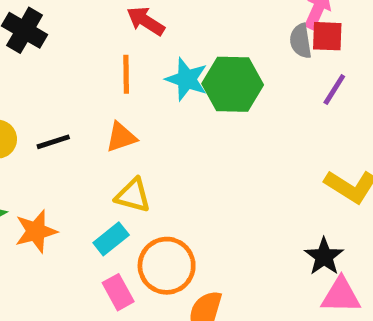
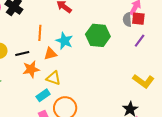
orange line: (126, 74) -> (40, 33), moved
cyan star: (187, 79) -> (64, 41), moved
orange star: (36, 231) -> (31, 69), moved

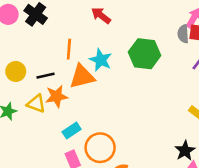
orange triangle: (50, 54) -> (82, 77), size x1.5
yellow triangle: (53, 78) -> (36, 104), moved

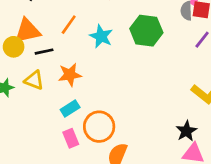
orange line: (69, 49) -> (69, 25), turned 30
orange triangle: (82, 77) -> (27, 31), moved
orange star: (57, 96) -> (70, 75), moved

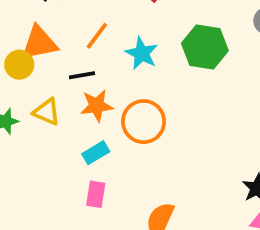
black line: (44, 52) -> (82, 75), moved
orange circle: (99, 127) -> (144, 122), moved
pink rectangle: (71, 138) -> (96, 194), turned 30

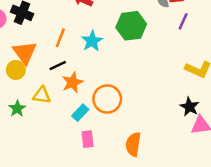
orange triangle: (39, 43) -> (25, 52), turned -40
cyan star: (142, 53) -> (92, 41), turned 30
orange circle: (144, 122) -> (107, 99), moved

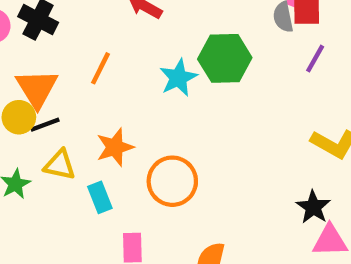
cyan star: (92, 41) -> (178, 78), moved
black line: (58, 66) -> (45, 125), moved
cyan rectangle: (80, 113) -> (100, 197), moved, turned -70

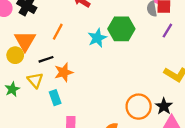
black line: (45, 125) -> (46, 59), moved
yellow triangle: (60, 165) -> (35, 80), turned 35
orange circle: (172, 181) -> (139, 107), moved

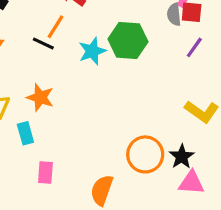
orange line: (58, 32) -> (55, 27), moved
black line: (46, 59) -> (43, 44), moved, turned 40
orange star: (64, 72) -> (40, 97), turned 30

